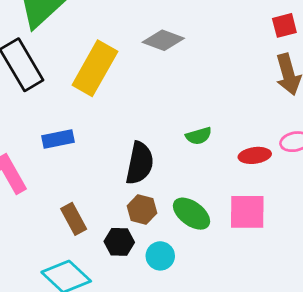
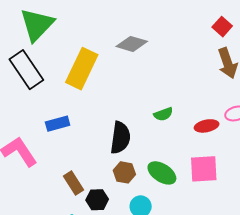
red square: (284, 25) -> (222, 27), turned -30
black hexagon: (119, 242) -> (97, 200), moved

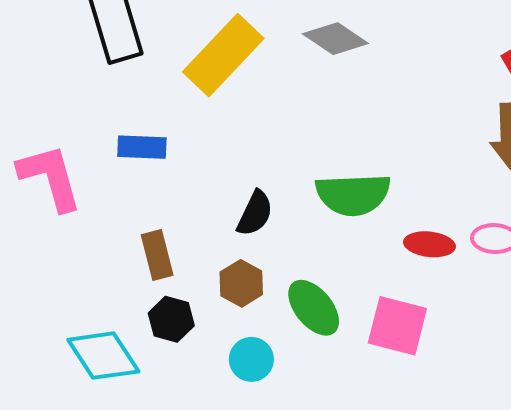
green semicircle: (163, 114) -> (353, 194), size x1.8
black semicircle: (120, 138) -> (255, 213), size x0.7
brown rectangle: (73, 183) -> (157, 255), moved

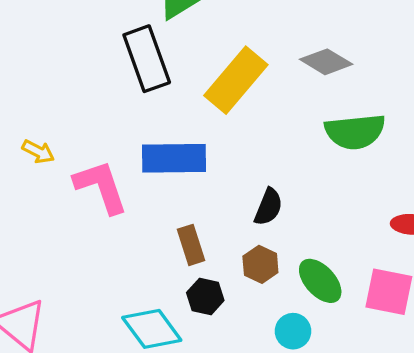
blue rectangle: (142, 147) -> (174, 158), size x1.6
green semicircle: (353, 194) -> (355, 132), moved
cyan circle: (251, 359) -> (293, 331), moved

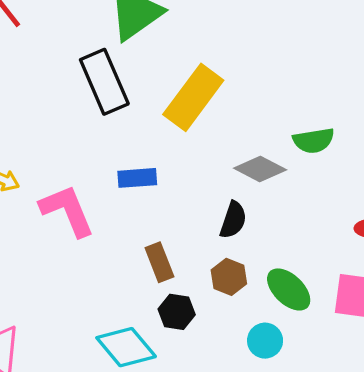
gray diamond: (326, 62) -> (260, 169), moved
green semicircle: (355, 132) -> (314, 141), size x0.7
blue rectangle: (174, 158) -> (137, 178), size x0.6

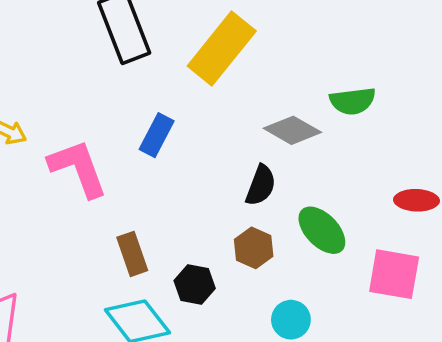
blue rectangle: (137, 178) -> (157, 135), turned -60
brown rectangle: (159, 262) -> (132, 254), moved
green ellipse: (289, 289) -> (322, 230), moved

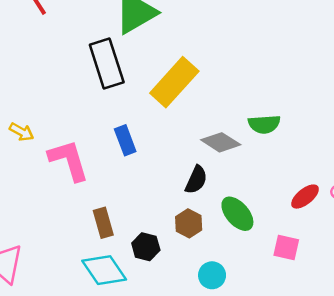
blue rectangle: (157, 135) -> (125, 140), turned -52
red ellipse: (416, 200) -> (305, 197), turned -44
pink square: (394, 274) -> (286, 248), size x0.7

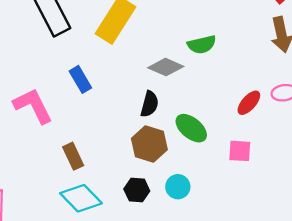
brown hexagon: (189, 223) -> (149, 144), size x1.4
black hexagon: (146, 247) -> (137, 190), moved

